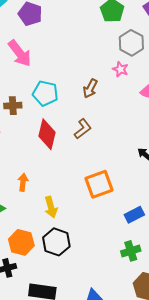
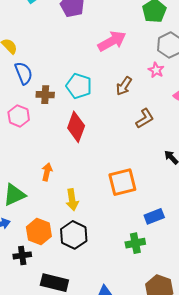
pink arrow: (20, 53) -> (112, 41), moved, turned -88
brown L-shape: (83, 129) -> (145, 118), moved
green cross: (131, 251) -> (135, 243), moved

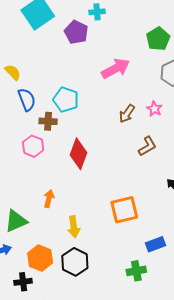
pink star: (156, 70) -> (154, 109), moved
cyan pentagon: (79, 86) -> (66, 100), moved
pink hexagon: (19, 116) -> (33, 146), moved

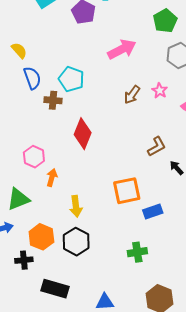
pink hexagon: (33, 146) -> (34, 157), moved
brown L-shape: (147, 146) -> (157, 147), moved
blue rectangle: (156, 244) -> (153, 212), moved

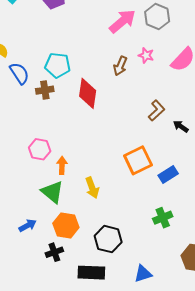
pink arrow: (122, 49) -> (122, 21), moved
red diamond: (83, 134) -> (88, 93), moved
green triangle: (18, 199) -> (52, 192), moved, turned -45
black hexagon: (76, 242) -> (108, 239), moved

